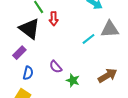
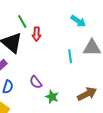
cyan line: (88, 39) -> (70, 56), turned -64

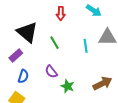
green line: (22, 21) -> (54, 43), moved
red arrow: (37, 34) -> (61, 13), moved

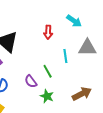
red arrow: (61, 13) -> (48, 32), moved
green line: (54, 43) -> (48, 71), moved

